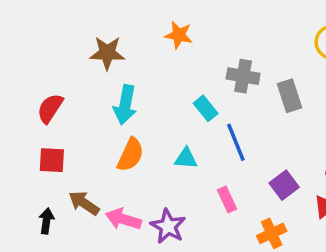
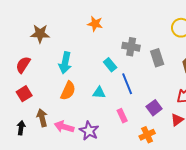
brown star: (107, 53) -> (40, 34), moved
red square: (52, 160) -> (24, 94), turned -35
brown arrow: (84, 203) -> (42, 118), turned 42

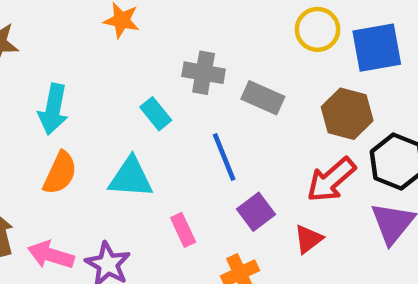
gray rectangle: (157, 58) -> (263, 98), turned -48
blue line: (127, 84) -> (224, 157), moved
cyan triangle: (99, 93) -> (131, 178), size x1.5

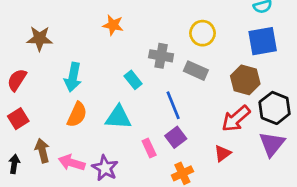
yellow circle: (318, 29) -> (202, 33), moved
purple square: (256, 212) -> (176, 137), moved

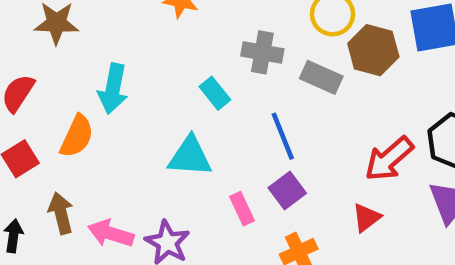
brown hexagon: (245, 80) -> (373, 50), moved
orange semicircle: (77, 115) -> (77, 136), moved

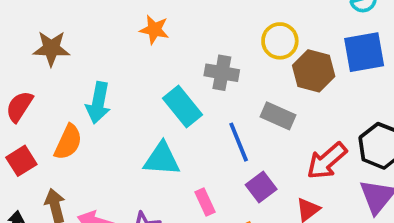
gray rectangle: (321, 77) -> (278, 116), moved
cyan rectangle: (215, 93) -> (182, 106), size x1.5
purple square: (287, 191) -> (261, 187), moved

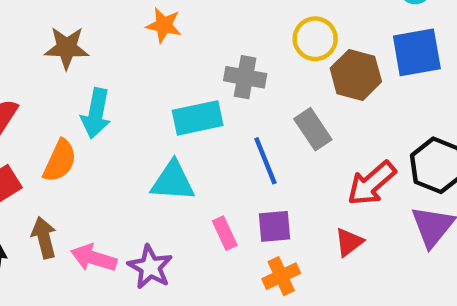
brown star: (51, 48) -> (67, 48), moved
cyan rectangle: (182, 106) -> (198, 118), turned -63
gray rectangle: (278, 116) -> (313, 129), turned 32
purple square: (261, 187) -> (274, 226), moved, turned 32

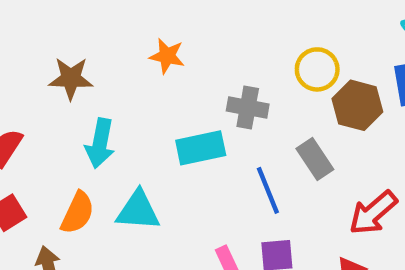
orange semicircle: (60, 161) -> (78, 213), moved
cyan triangle: (173, 181) -> (138, 211), moved

